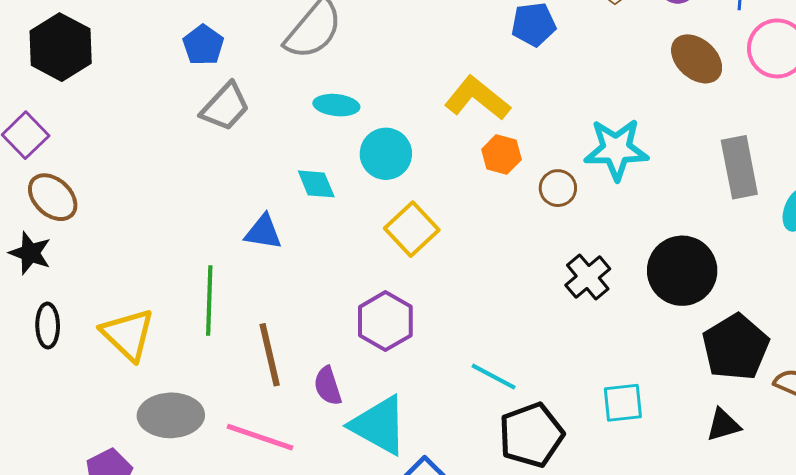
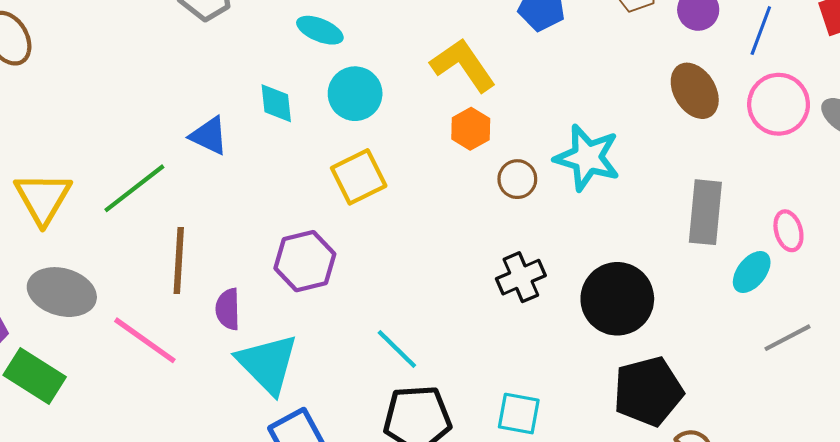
green line: (209, 300) -> (134, 188), turned 34

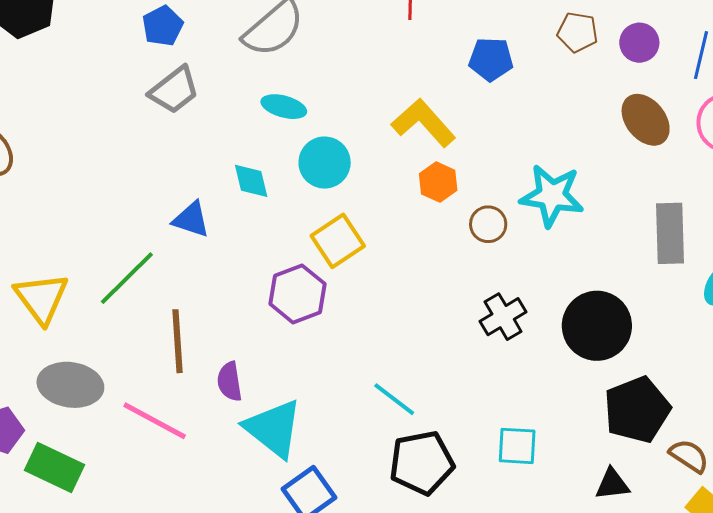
purple hexagon: (305, 261) -> (298, 294), moved

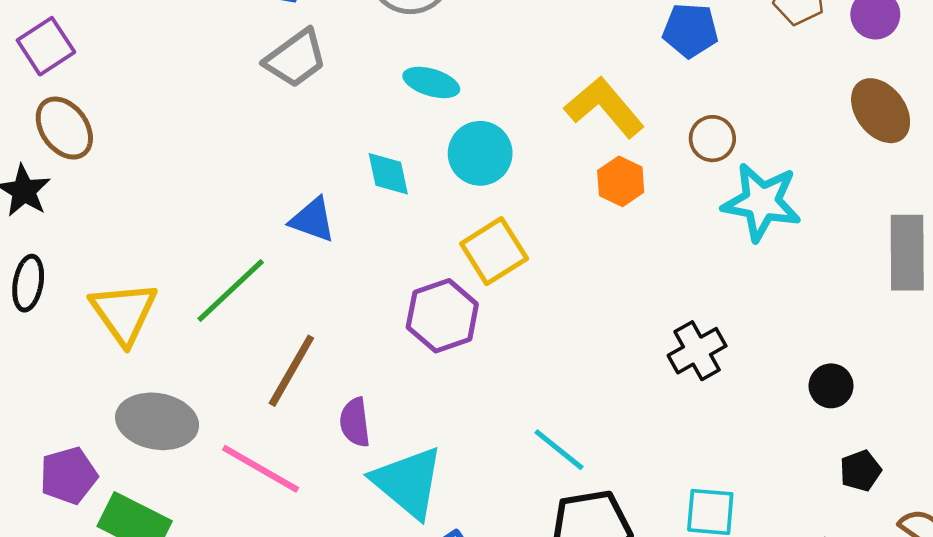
brown circle: (488, 224) -> (712, 139), moved
black circle: (597, 326) -> (831, 386), moved, size x0.5
brown line: (177, 341) -> (291, 371), turned 32
black pentagon: (637, 410) -> (860, 471), size x0.5

